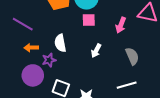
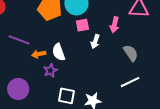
orange arrow: (31, 48) -> (39, 54), moved
white arrow: (96, 51) -> (95, 42), moved
purple circle: (33, 75) -> (18, 89), moved

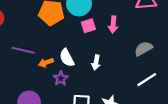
pink arrow: (114, 25) -> (113, 25), moved
white arrow: (95, 42) -> (96, 62), moved
gray semicircle: (131, 53) -> (144, 49), turned -78

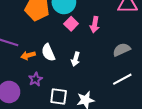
pink square: (88, 26) -> (71, 24), turned -32
purple star: (61, 78) -> (35, 79), moved

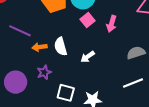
white arrow: (75, 59) -> (88, 57), turned 32

